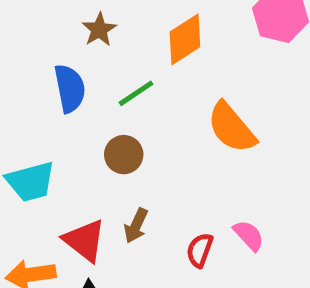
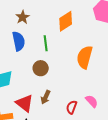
brown star: (99, 30) -> (23, 17), moved
green line: (136, 93) -> (46, 43), turned -63
orange semicircle: (232, 128) -> (85, 57), turned 55

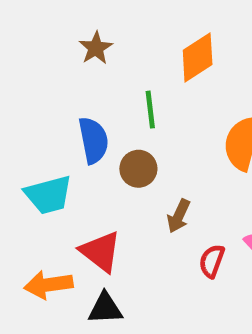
blue semicircle: (19, 41) -> (93, 140), moved
brown arrow: (46, 97) -> (179, 216), moved

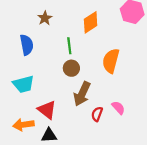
blue semicircle: (93, 140) -> (27, 45), moved
brown circle: (138, 169) -> (71, 68), moved
brown arrow: (179, 216) -> (82, 94), size x1.6

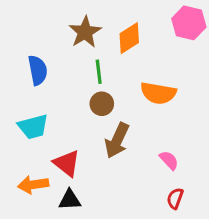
brown star: (45, 18) -> (85, 32), moved, size x1.5
orange semicircle: (111, 61) -> (158, 93), turned -95
red semicircle: (97, 114) -> (175, 198), moved

